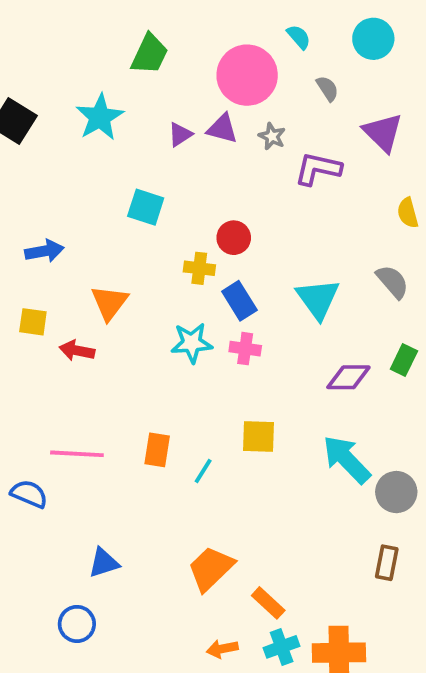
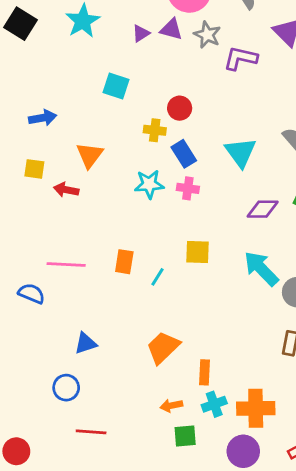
gray star: (272, 136) -> (207, 35), size x1.4
orange rectangle: (268, 603) -> (205, 372), turned 50

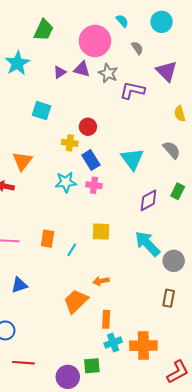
purple diamond: (263, 209) -> (148, 200), turned -30
blue triangle: (86, 343) -> (19, 285), moved
orange arrow: (171, 406) -> (101, 281), moved
purple circle: (243, 451) -> (68, 377), moved

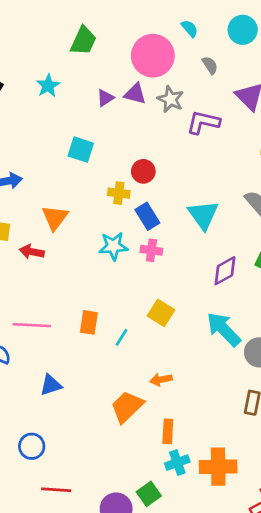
cyan star: (17, 63) -> (48, 86), size x0.7
yellow square: (101, 232) -> (161, 313), turned 30
green square: (92, 366) -> (149, 494), turned -30

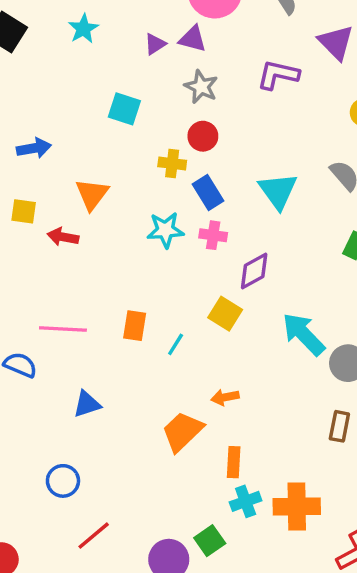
gray star: (171, 99) -> (201, 87), moved
purple diamond: (225, 271) -> (254, 271), moved
red line: (56, 490) -> (94, 536), turned -44

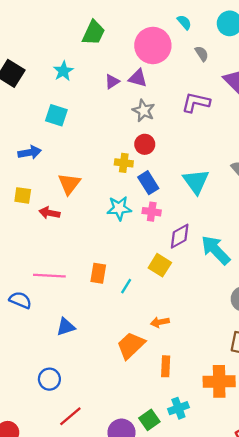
cyan square: (124, 109) -> (56, 115), moved
cyan arrow: (304, 334) -> (216, 250), moved
cyan cross: (246, 501) -> (178, 408), moved
orange cross: (297, 507) -> (219, 381), moved

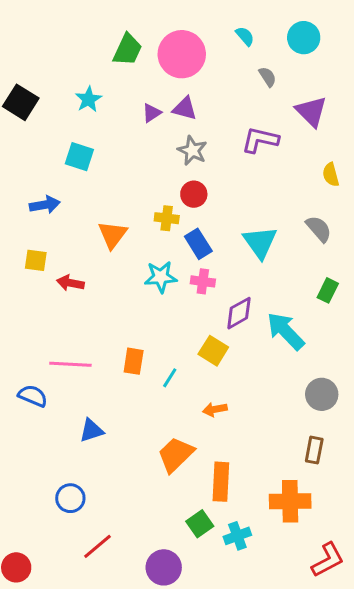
pink circle: (153, 45) -> (182, 54), moved
orange triangle: (69, 184) -> (113, 235), moved
orange arrow: (160, 322) -> (215, 409), moved
orange rectangle: (166, 366) -> (221, 482), size x1.4
green square: (149, 420) -> (200, 524), moved

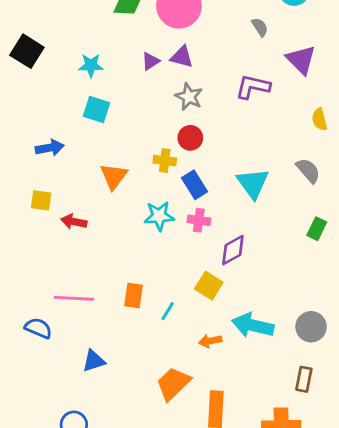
cyan star: (88, 99) -> (91, 65), moved, turned 30
cyan square: (79, 157) -> (97, 109), moved
cyan arrow: (286, 331) -> (253, 325), moved, turned -33

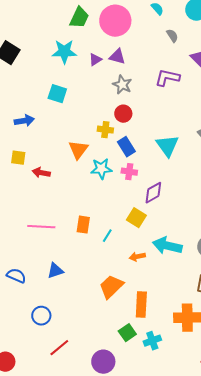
cyan star: (91, 65) -> (64, 52), moved, size x1.4
orange triangle: (114, 176) -> (78, 150), moved
blue semicircle: (38, 328) -> (16, 276), moved

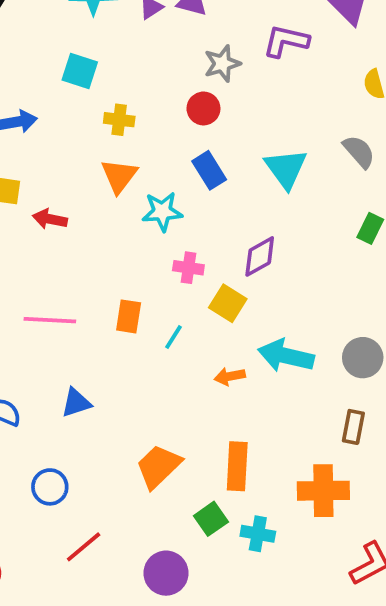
gray star: (122, 85) -> (222, 64), moved, turned 30
yellow cross: (105, 130) -> (119, 120), moved
pink cross: (129, 172) -> (188, 268), moved
orange trapezoid: (111, 287) -> (159, 466), moved
cyan cross: (152, 341) -> (258, 534), turned 30

